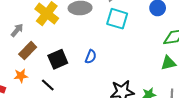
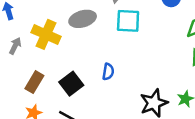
gray arrow: (17, 30) -> (15, 46), moved

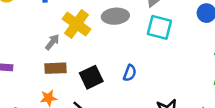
gray arrow: (15, 46) -> (52, 42), moved
brown rectangle: (34, 82) -> (56, 68), turned 45

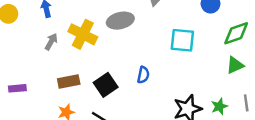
cyan square: (159, 27) -> (182, 40), moved
gray arrow: (52, 42) -> (51, 42), moved

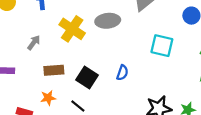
gray arrow: (51, 42) -> (34, 43), moved
black square: (106, 85) -> (87, 78), turned -30

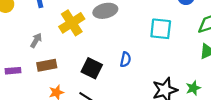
yellow cross: (72, 29) -> (72, 23), turned 30
brown rectangle: (54, 70) -> (47, 65), moved

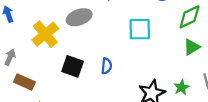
brown rectangle: (47, 65) -> (24, 82), turned 42
black square: (92, 68) -> (73, 66), moved

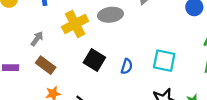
cyan square: (140, 29) -> (164, 61), moved

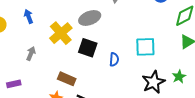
black square: (94, 60) -> (88, 48), moved
brown rectangle: (46, 65) -> (67, 79), moved

